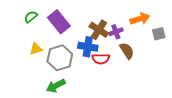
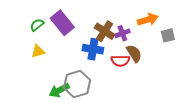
green semicircle: (31, 17) -> (37, 25), moved
gray hexagon: (60, 58) -> (77, 84), moved
red semicircle: (101, 59) -> (120, 61), moved

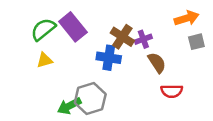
orange arrow: (148, 20) -> (187, 18), moved
green semicircle: (37, 25) -> (43, 29), size x1.5
red semicircle: (120, 61) -> (172, 91), moved

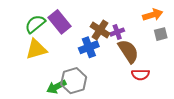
blue cross: (109, 58) -> (89, 47), turned -30
yellow triangle: (44, 60) -> (36, 49), size x1.6
brown semicircle: (157, 63) -> (128, 51), size x1.4

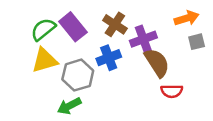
brown cross: (100, 30) -> (115, 24), moved
purple cross: (117, 32) -> (143, 39), size x1.5
gray hexagon: (74, 81) -> (78, 75), moved

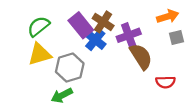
purple rectangle: (73, 27) -> (81, 25), moved
blue cross: (109, 58) -> (95, 40), moved, turned -30
red semicircle: (172, 91) -> (165, 82), moved

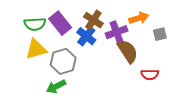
orange arrow: (168, 16) -> (139, 18), moved
purple rectangle: (81, 25) -> (60, 23), moved
green semicircle: (39, 26) -> (35, 24), turned -145

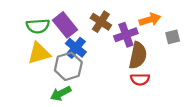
blue cross: (86, 36) -> (76, 48), moved
brown semicircle: (128, 51) -> (138, 55), turned 45
red semicircle: (150, 74) -> (140, 79), moved

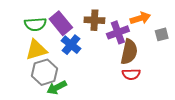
brown cross: (101, 22) -> (94, 20), turned -30
gray hexagon: (68, 66) -> (44, 72), moved

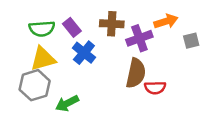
purple rectangle: (61, 23) -> (72, 27), size x0.7
brown semicircle: (129, 52) -> (136, 73), moved
gray hexagon: (44, 72) -> (35, 85), moved

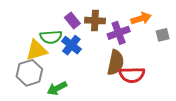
purple rectangle: (72, 27) -> (72, 21), moved
green semicircle: (42, 29) -> (51, 37), moved
red semicircle: (155, 88) -> (132, 75), size x1.4

